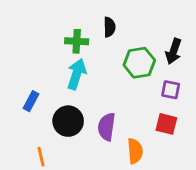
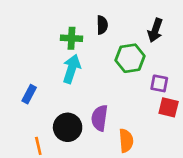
black arrow: (173, 51) -> (155, 30), moved
black circle: (68, 121) -> (68, 127), moved
red square: (166, 124) -> (169, 107), moved

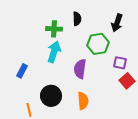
red square: (169, 107) -> (127, 81), turned 35
purple semicircle: (99, 118) -> (80, 69), moved
orange semicircle: (126, 141) -> (83, 101), moved

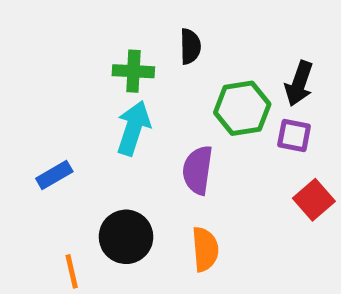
black arrow: (117, 23) -> (299, 84), moved
purple square: (120, 63) -> (294, 135), moved
blue rectangle: (22, 71) -> (54, 175), turned 32

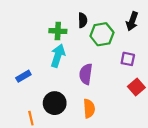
black arrow: (299, 84) -> (132, 21), moved
green hexagon: (242, 108) -> (102, 34), moved

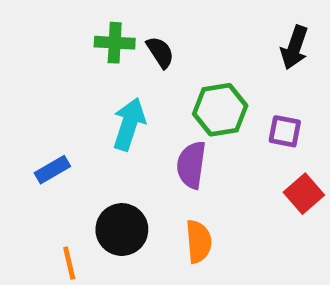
black semicircle: (83, 20) -> (160, 52), moved, turned -32
green cross: (58, 31) -> (115, 43), moved
green hexagon: (102, 34) -> (220, 110), moved

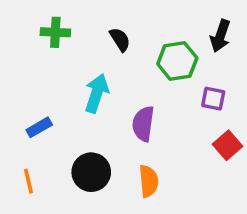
green cross: (115, 43) -> (55, 32), moved
green hexagon: (220, 110) -> (177, 61), moved
orange line: (69, 263) -> (28, 181), moved

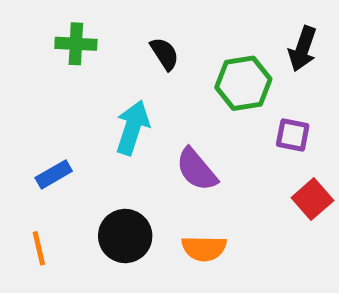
purple semicircle: (143, 124) -> (197, 169), turned -48
orange semicircle: (149, 181) -> (204, 248), turned 96

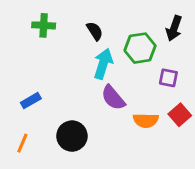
cyan arrow: (133, 128) -> (103, 64), moved
orange line: (39, 248) -> (22, 143), turned 36
orange semicircle: (204, 248) -> (146, 120), moved

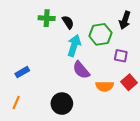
green cross: (44, 25) -> (47, 18), moved
black circle: (72, 136) -> (62, 104), moved

